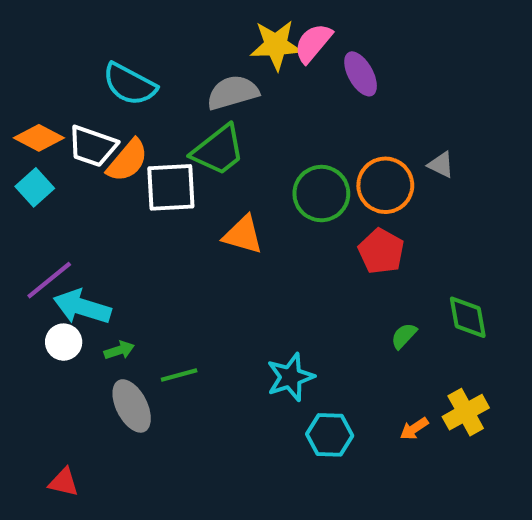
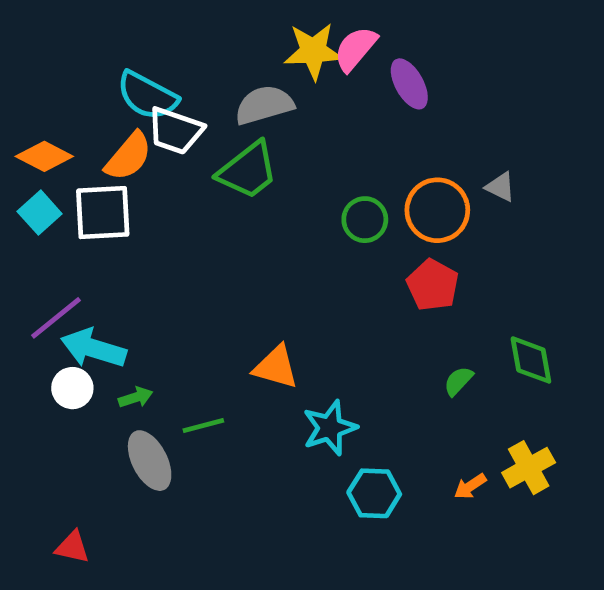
white trapezoid: (92, 146) -> (175, 131), moved
orange semicircle: (128, 161) -> (129, 156), moved
white square: (171, 187) -> (103, 213), moved
green circle: (321, 194) -> (365, 220), size x0.7
orange triangle: (243, 235) -> (276, 367), moved

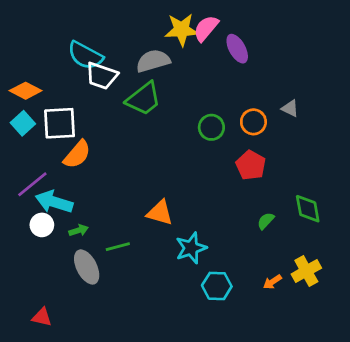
orange semicircle: (129, 156) -> (77, 154), moved
orange circle: (437, 210) -> (253, 122), size x0.7

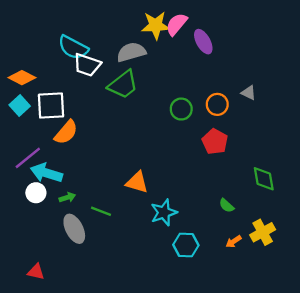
green semicircle: (266, 221) -> (227, 206), moved, turned -91
green line: (118, 247) -> (101, 211), turned 36

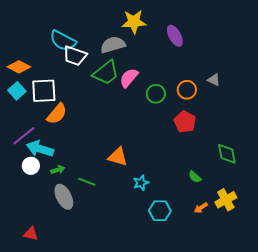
pink semicircle: (177, 24) -> (129, 78), moved
cyan star: (164, 212) -> (141, 183), size x0.7

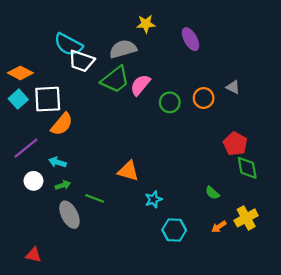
yellow star: (134, 22) -> (146, 24), size x0.7
red pentagon: (185, 122) -> (235, 144), moved
cyan arrow: (40, 149) -> (57, 162), moved, size x0.6

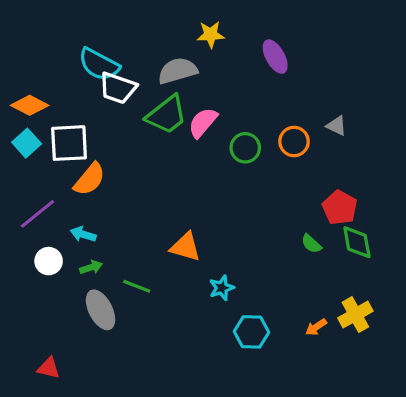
green semicircle: (212, 193) -> (311, 244), moved

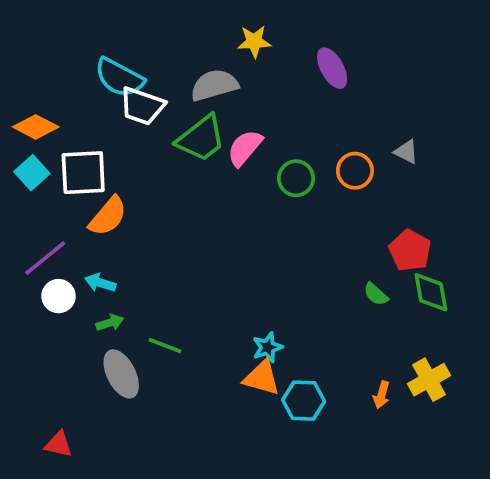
orange triangle: (185, 247) -> (262, 378), moved
white circle: (49, 261) -> (59, 296), moved
orange arrow: (316, 327) -> (382, 395), turned -40

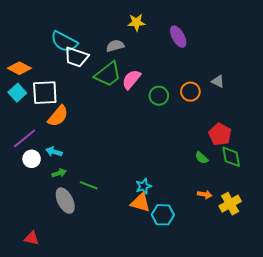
gray semicircle: (214, 85) -> (115, 46), size x0.7
orange arrow: (382, 395) -> (205, 194), moved, turned -96

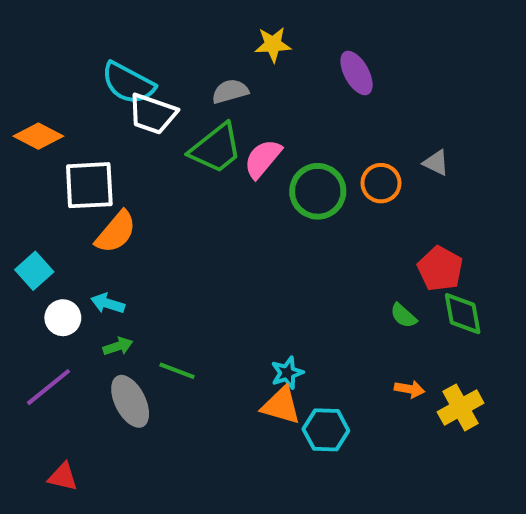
cyan square: (17, 93) -> (34, 271), moved
green circle: (159, 96) -> (318, 191), size x1.4
purple line: (24, 138) -> (49, 387), moved

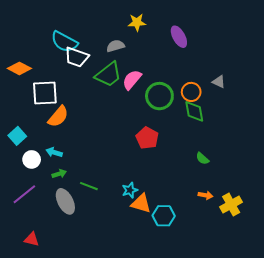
red pentagon: (440, 269) -> (147, 138), moved
green diamond: (463, 314) -> (194, 111), moved
cyan star: (287, 373) -> (130, 190), moved

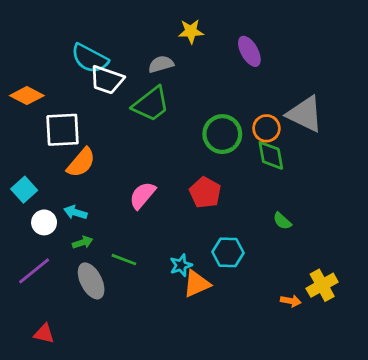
pink semicircle: (132, 80) -> (142, 195), moved
gray triangle: (219, 82) -> (305, 114), size x2.0
orange arrow: (206, 195) -> (291, 301), moved
orange triangle: (141, 203) -> (197, 284), turned -40
cyan hexagon: (164, 216) -> (228, 252), moved

